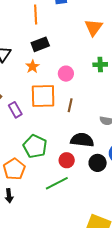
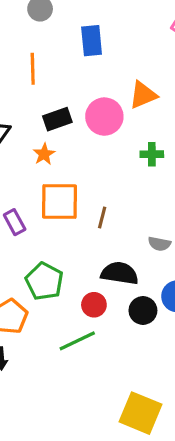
orange line: (36, 15) -> (33, 69), moved
orange triangle: (94, 27) -> (143, 95), turned 30
pink circle: (66, 74) -> (104, 117), moved, size x1.5

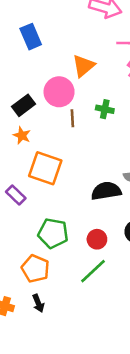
green cross: (152, 154) -> (105, 109), turned 30
orange square: (60, 202) -> (45, 168), turned 36
brown line: (102, 218) -> (72, 118), moved
black semicircle: (120, 273) -> (106, 191), moved

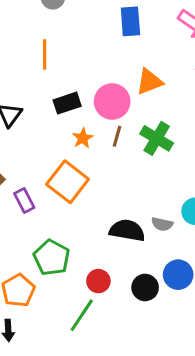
blue rectangle: (31, 37) -> (130, 21), moved
green cross: (105, 109) -> (157, 138), size x1.5
orange star: (22, 136) -> (83, 138), moved
green line: (93, 271) -> (82, 315), turned -32

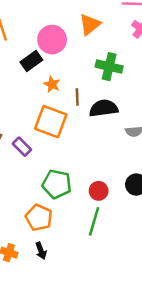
pink circle: (112, 102) -> (52, 40), moved
brown line: (117, 136) -> (77, 97), moved
black semicircle: (127, 230) -> (104, 108), moved

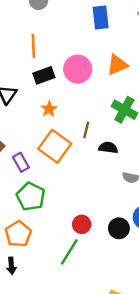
black rectangle: (31, 61) -> (44, 75), moved
orange star: (52, 84) -> (49, 109), moved
black semicircle: (104, 108) -> (108, 148), size x0.7
green pentagon: (57, 184) -> (31, 197), moved

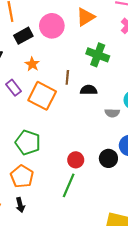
purple rectangle: (21, 162) -> (13, 88), moved

